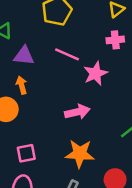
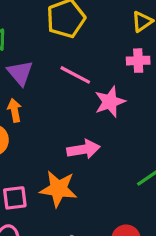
purple triangle: (24, 56) -> (20, 73), turned 40
orange star: (80, 154) -> (58, 189), moved

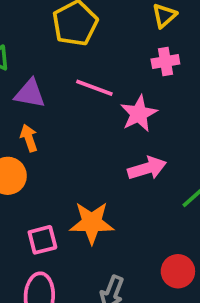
purple triangle: (20, 73) -> (30, 94), turned -32
pink arrow: (83, 149) -> (147, 168), moved

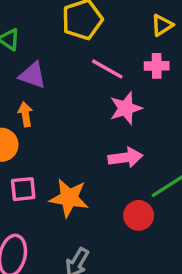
pink line: (94, 88) -> (107, 69), moved
pink square: (42, 240) -> (23, 189), moved
red circle: (178, 271) -> (139, 215), moved

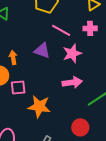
purple triangle: (32, 75) -> (42, 50), moved
pink square: (23, 189) -> (18, 88), moved
red circle: (139, 215) -> (80, 127), moved

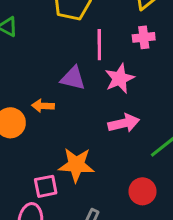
pink line: (61, 30) -> (99, 45), turned 66
orange arrow: (13, 58) -> (43, 106), moved, turned -72
pink square: (18, 88) -> (46, 186), moved

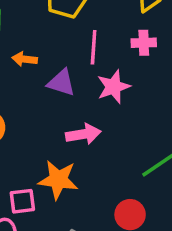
orange arrow: (43, 106) -> (25, 59), moved
pink arrow: (124, 123) -> (83, 134), moved

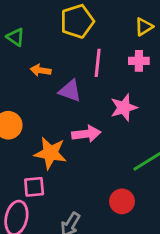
pink star: (113, 87) -> (124, 108), moved
orange star: (58, 180) -> (50, 153), moved

